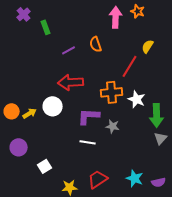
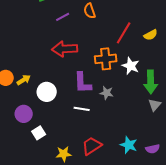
yellow semicircle: (148, 46) -> (151, 35), moved, turned -152
white circle: (53, 106) -> (47, 92), moved
purple L-shape: (89, 116) -> (83, 83), turned -95
purple circle: (19, 147) -> (24, 114), moved

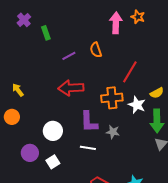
yellow semicircle: (151, 35) -> (157, 93), moved
yellow arrow: (24, 80) -> (18, 90), moved, turned -96
white square: (39, 133) -> (53, 162), moved

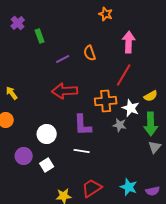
orange star: (138, 17) -> (106, 14), moved
pink arrow: (116, 23) -> (129, 42), moved
gray star: (113, 132) -> (120, 125), moved

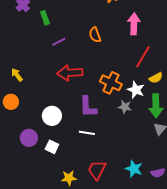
purple line: (63, 59) -> (59, 42), moved
red line: (124, 75) -> (143, 57), moved
orange cross: (106, 101) -> (111, 83), turned 30
white square: (47, 165) -> (52, 147), turned -32
red trapezoid: (92, 188) -> (97, 170), turned -30

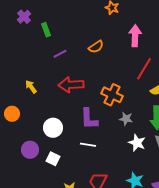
orange semicircle: (95, 35) -> (96, 47), turned -105
yellow arrow: (17, 75) -> (31, 87), moved
white star: (136, 90) -> (137, 143), moved

